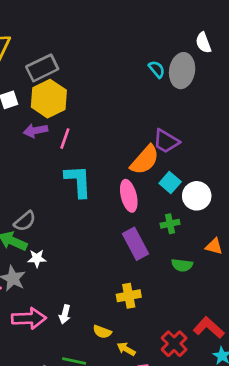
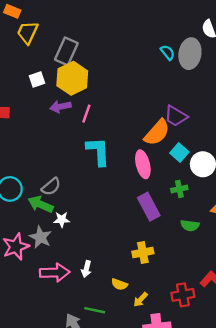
gray rectangle: (42, 68) -> (66, 51), turned -40
red cross: (174, 344) -> (183, 295), turned 35
yellow arrow: (126, 349) -> (141, 300), turned -77

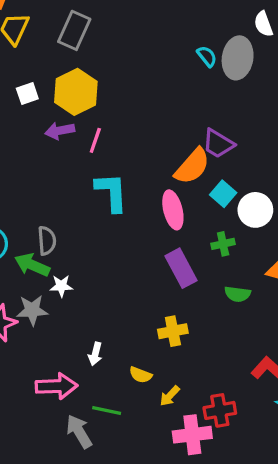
gray rectangle: (66, 51) -> (74, 30), moved
gray semicircle: (51, 187) -> (47, 241), turned -54
gray star: (40, 237) -> (32, 310), turned -30
pink arrow: (55, 273) -> (56, 386), moved
red cross: (183, 295) -> (220, 410), moved

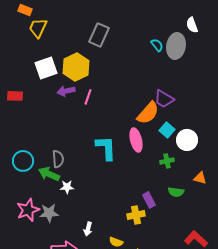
gray rectangle: (74, 30) -> (99, 35), moved
white square: (27, 93) -> (46, 68), size x1.6
cyan L-shape: (111, 192) -> (106, 148), moved
purple rectangle: (181, 268) -> (149, 200), moved, size x0.7
gray star: (32, 310) -> (49, 213), moved

